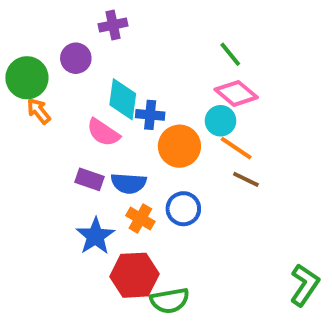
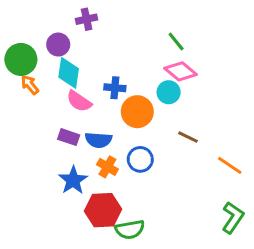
cyan diamond: (123, 99) -> (69, 73), moved
orange line: (236, 148) -> (230, 165), moved

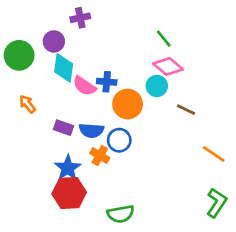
orange arrow: (30, 85) -> (27, 104), moved
pink semicircle: (79, 101) -> (84, 86), moved
brown line: (188, 137) -> (186, 110), moved
blue circle: (140, 159) -> (119, 140), moved
red hexagon: (103, 210) -> (69, 193), moved

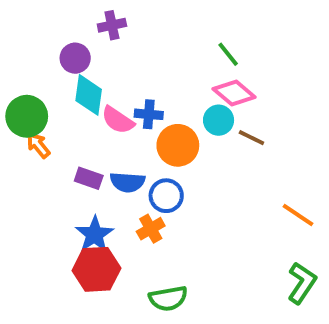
green circle: (19, 55) -> (27, 116), moved
brown line: (186, 110) -> (251, 138), moved
orange cross: (100, 155) -> (151, 229), moved, turned 30

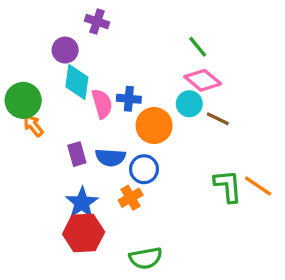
purple cross: (112, 25) -> (97, 22), turned 30
pink semicircle: (118, 120) -> (102, 104), turned -140
purple rectangle: (89, 178) -> (77, 154), turned 55
green L-shape: (302, 283) -> (228, 186), moved, turned -39

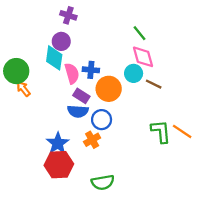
purple circle: (65, 50) -> (61, 41), moved
pink diamond: (203, 80) -> (143, 57), turned 35
purple rectangle: (77, 154) -> (81, 96), moved, turned -42

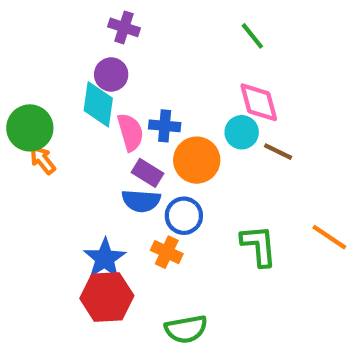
green line: (139, 33) -> (252, 36), moved
green L-shape: (161, 131) -> (259, 246), moved
orange cross: (92, 140) -> (167, 252), turned -35

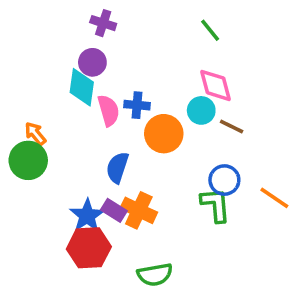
green circle: (30, 128) -> (28, 160), moved
purple rectangle: (148, 173) -> (114, 210), moved
blue semicircle: (141, 201) -> (117, 168), turned 104
blue circle: (184, 216) -> (224, 180), moved
orange cross: (167, 252) -> (139, 210), size x1.4

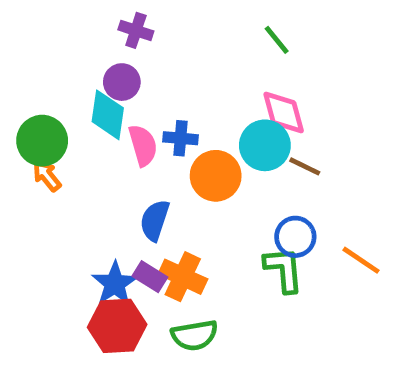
cyan circle: (201, 110) -> (265, 145), size x1.4
green circle: (28, 160) -> (42, 141), moved
green semicircle: (155, 275) -> (195, 335), moved

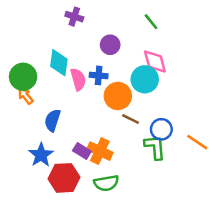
purple circle: (122, 82) -> (110, 45), moved
brown line: (305, 166) -> (131, 119), moved
blue semicircle: (155, 220) -> (53, 120), moved
blue star: (115, 284) -> (41, 155), moved

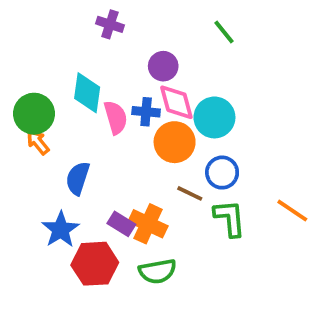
pink diamond: (155, 61) -> (176, 102), moved
brown line: (131, 119) -> (190, 193), moved
blue circle: (161, 129) -> (222, 173), moved

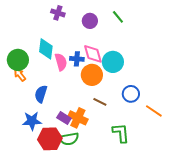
purple circle: (163, 66) -> (90, 21), moved
blue circle: (222, 173) -> (131, 94), moved
green L-shape: (230, 218) -> (121, 133), moved
blue star: (61, 230) -> (32, 121), turned 30
green semicircle: (157, 271) -> (69, 139), moved

